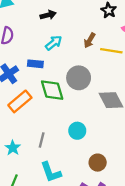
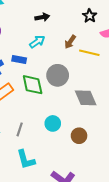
black arrow: (48, 15) -> (42, 17), moved
brown circle: (98, 163) -> (79, 136), moved

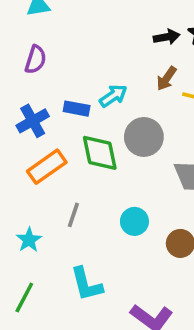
black arrow: (42, 17) -> (167, 37), moved
cyan arrow: (37, 42) -> (113, 96), moved
gray line: (20, 129) -> (73, 215), moved

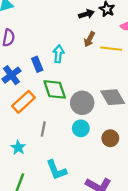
cyan arrow: (113, 96) -> (58, 54), turned -42
blue rectangle: (77, 109) -> (37, 64), turned 64
gray circle: (144, 137) -> (82, 103), moved

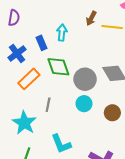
cyan star: (18, 148) -> (24, 123), size x1.6

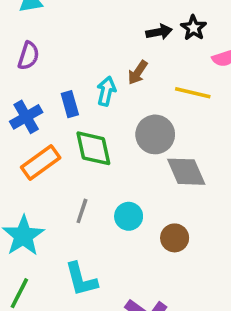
brown arrow: (91, 18) -> (138, 73), moved
gray circle: (85, 79) -> (155, 134), moved
gray line: (48, 105) -> (82, 211), moved

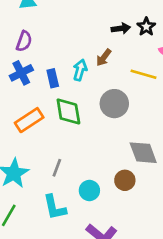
blue cross: (26, 117) -> (21, 73), moved
gray diamond: (186, 172) -> (143, 153), moved
gray line: (82, 211) -> (57, 168), moved
cyan circle: (129, 216) -> (89, 190), moved

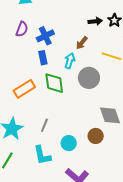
cyan arrow: (80, 70) -> (70, 61), moved
blue cross: (21, 73) -> (45, 36), moved

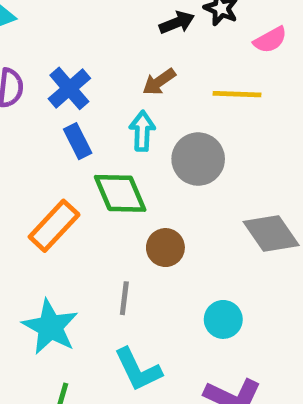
brown arrow: (82, 43) -> (159, 82), turned 32
brown circle: (96, 136) -> (165, 248), moved
cyan circle: (69, 143) -> (223, 319), moved

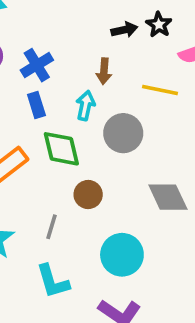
brown arrow: (159, 82) -> (104, 71), turned -60
cyan circle: (223, 319) -> (122, 255), size x1.5

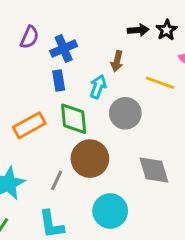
brown circle: (88, 194) -> (90, 159), size x1.6

